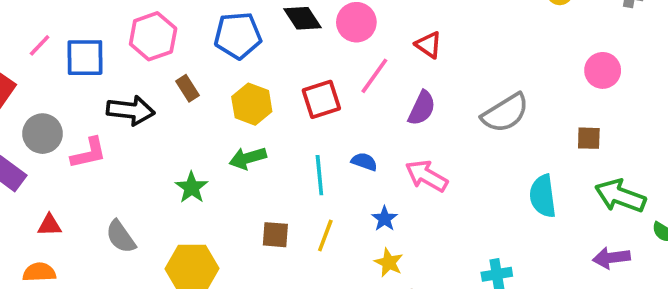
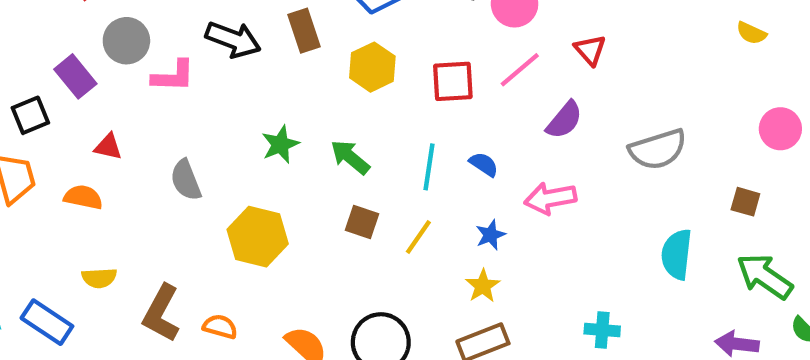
brown rectangle: (188, 88) -> (304, 31), size x1.4
green arrow: (248, 158) -> (350, 157), moved, turned 42
pink arrow: (427, 176) -> (550, 198), turned -54

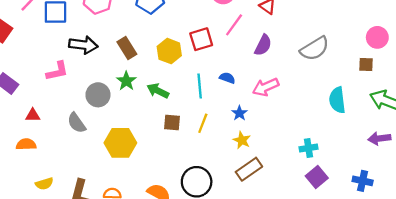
brown rectangle: (304, 31) -> (127, 48), moved
gray circle: (126, 41) -> (98, 95), moved
yellow hexagon: (372, 67) -> (169, 51), moved
pink circle: (780, 129) -> (377, 37), moved
green star: (280, 144) -> (126, 81), moved

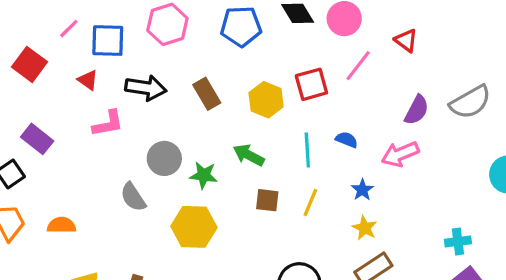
purple semicircle: (263, 45) -> (417, 110), moved
green star: (126, 81) -> (204, 175), moved, turned -30
red triangle: (33, 115) -> (88, 80), moved, turned 35

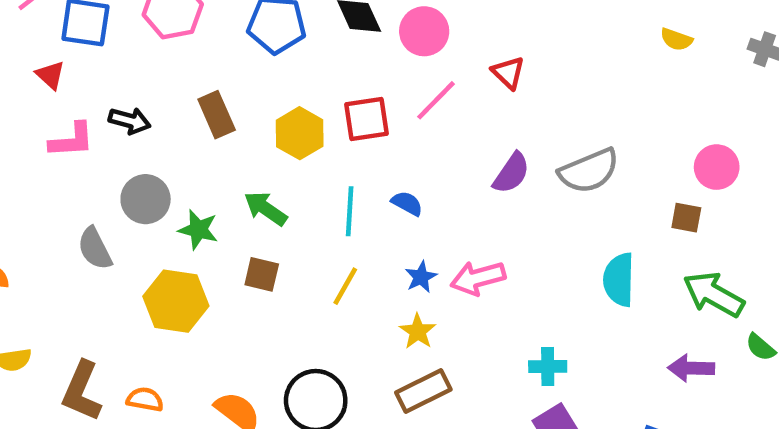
black arrow: (146, 88) -> (130, 121), moved, size x0.7
pink arrow: (400, 154) -> (478, 278), moved
brown square: (267, 200) -> (262, 274), moved

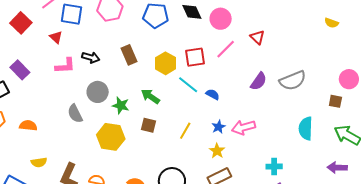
cyan line: (350, 211) -> (188, 85), moved, turned -55

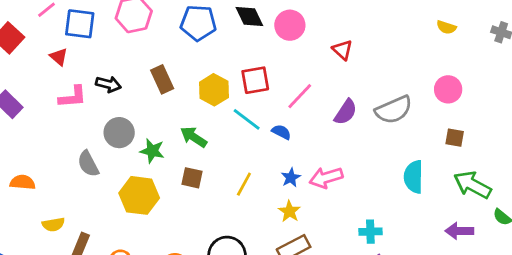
pink line: (226, 49) -> (300, 96), moved
pink circle: (349, 79) -> (448, 89), moved
yellow semicircle: (39, 162) -> (53, 224), moved

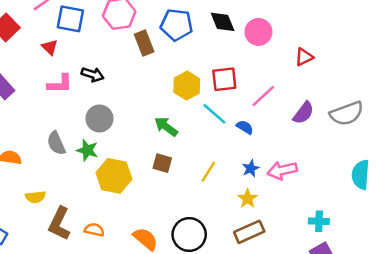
red triangle: (342, 50) -> (304, 57), turned 48
brown rectangle: (162, 79) -> (144, 43), moved
green star: (152, 151) -> (87, 150), moved
gray semicircle: (88, 164) -> (56, 143), moved

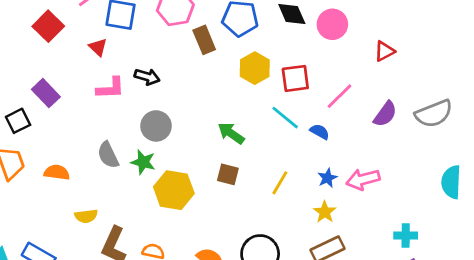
yellow hexagon: (187, 86) -> (255, 68), moved

